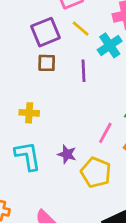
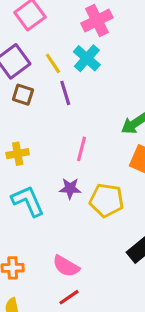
yellow line: (81, 29) -> (53, 63), moved, turned 30
brown square: (47, 63) -> (23, 95), turned 30
pink line: (105, 133) -> (81, 149), moved

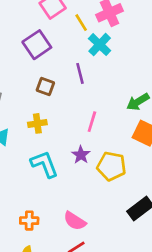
yellow line: (53, 63) -> (81, 23), moved
brown square: (23, 95) -> (45, 87), moved
purple star: (70, 188) -> (81, 155), turned 30

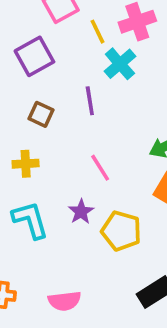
pink line: (92, 122) -> (100, 168), turned -54
pink semicircle: (75, 221) -> (65, 301), turned -45

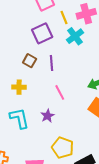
purple square: (34, 56) -> (42, 33), moved
purple line: (90, 101) -> (51, 63), moved
yellow pentagon: (121, 231) -> (63, 148), moved

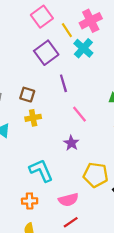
brown square: (30, 61) -> (27, 95), moved
cyan L-shape: (19, 118) -> (41, 171), moved

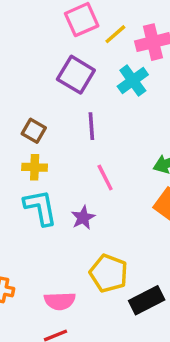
yellow line: (67, 30) -> (115, 34), moved, turned 70
purple square: (46, 53) -> (76, 75), turned -35
cyan L-shape: (41, 171) -> (40, 208), moved

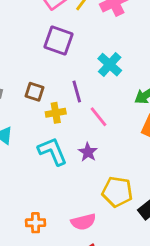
cyan cross: (133, 81) -> (110, 65), moved
purple line: (91, 126) -> (77, 92), moved
yellow cross: (35, 167) -> (56, 113), moved

